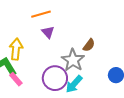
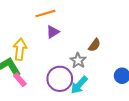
purple triangle: (48, 32) -> (53, 32), turned 40
gray star: (73, 60) -> (78, 60), size x0.7

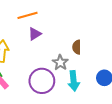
brown semicircle: (94, 45) -> (77, 47), turned 144
cyan arrow: (79, 85) -> (74, 81), moved, turned -48

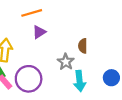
purple circle: (42, 81) -> (29, 79), moved

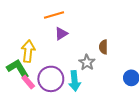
cyan arrow: (80, 81) -> (75, 81), moved

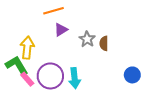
gray star: (87, 62) -> (87, 39), moved

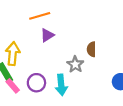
gray star: (87, 39) -> (75, 64), moved
purple circle: (50, 76) -> (36, 83), size x0.7

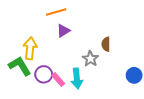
purple circle: (36, 83) -> (44, 74), moved
pink rectangle: (13, 86) -> (58, 80), moved

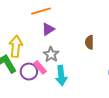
gray star: (90, 59) -> (51, 54), moved
pink rectangle: (58, 80) -> (40, 67), moved

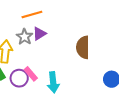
brown semicircle: (89, 42) -> (83, 47), size x1.5
gray star: (51, 54) -> (24, 37), moved

